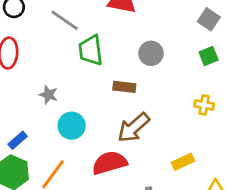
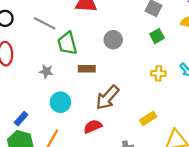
brown rectangle: (124, 87) -> (87, 69), moved
gray star: (49, 95) -> (46, 71), moved
red semicircle: (109, 163) -> (93, 126), size x0.7

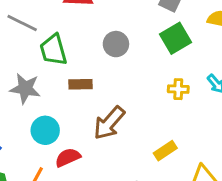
green square: (157, 36) -> (176, 38), size x1.5
gray star: (46, 71) -> (25, 89), size x1.5
red semicircle: (93, 126) -> (68, 157), moved

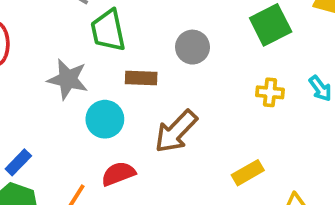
gray circle: (116, 44) -> (192, 47), moved
cyan circle: (45, 130) -> (105, 119), moved

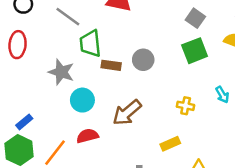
brown rectangle: (141, 78) -> (111, 65), moved
yellow cross: (270, 92) -> (186, 106), moved

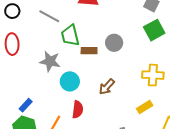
yellow cross: (186, 106) -> (153, 75), size x1.5
brown arrow: (127, 113) -> (107, 87), size x0.7
red semicircle: (87, 136) -> (78, 110), turned 120

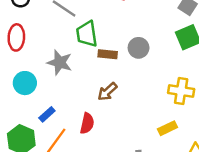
cyan circle: (70, 81) -> (25, 83), moved
brown arrow: (107, 87) -> (107, 92), moved
blue rectangle: (26, 105) -> (47, 114), moved

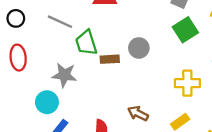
cyan circle: (25, 83) -> (47, 102), moved
brown arrow: (107, 92) -> (138, 113), moved, turned 78

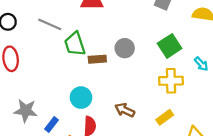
green square: (185, 30) -> (170, 46), moved
gray star: (64, 75) -> (26, 111), moved
cyan circle: (47, 102) -> (81, 98), moved

